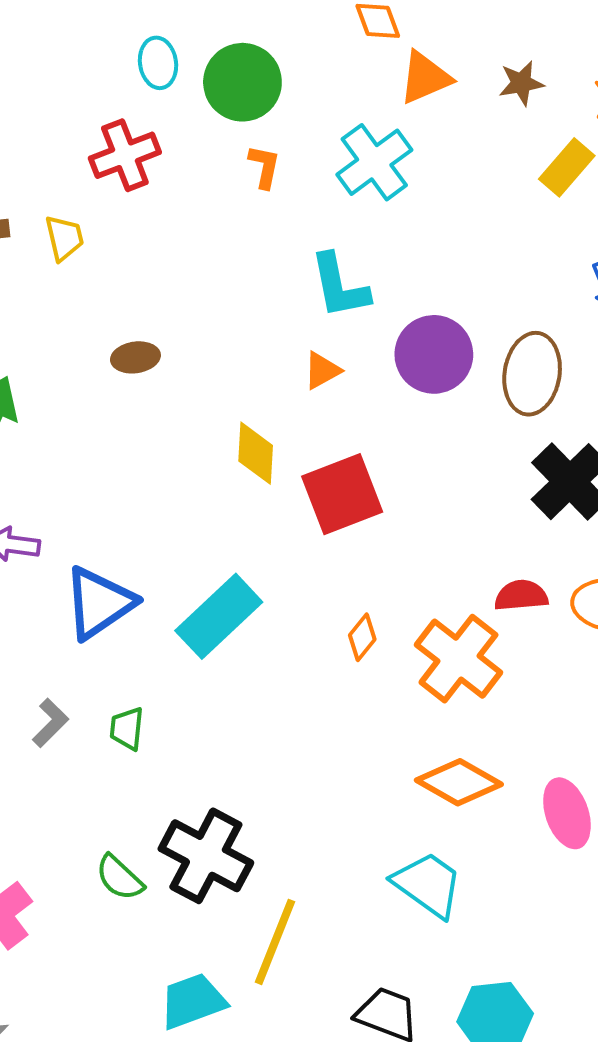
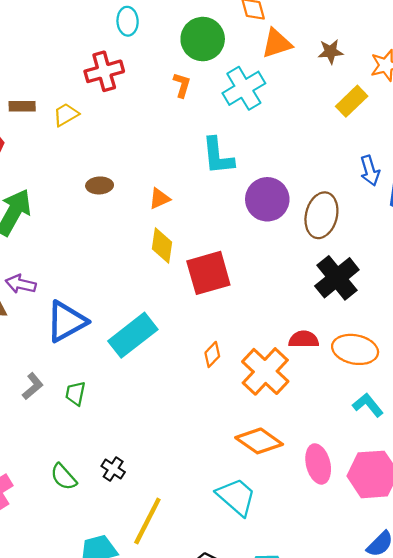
green circle: (242, 82) -> (203, 39), moved
yellow trapezoid: (64, 238) -> (66, 115), turned -112
orange triangle: (322, 371) -> (160, 199), moved
black cross: (206, 856) -> (113, 469), size x0.5

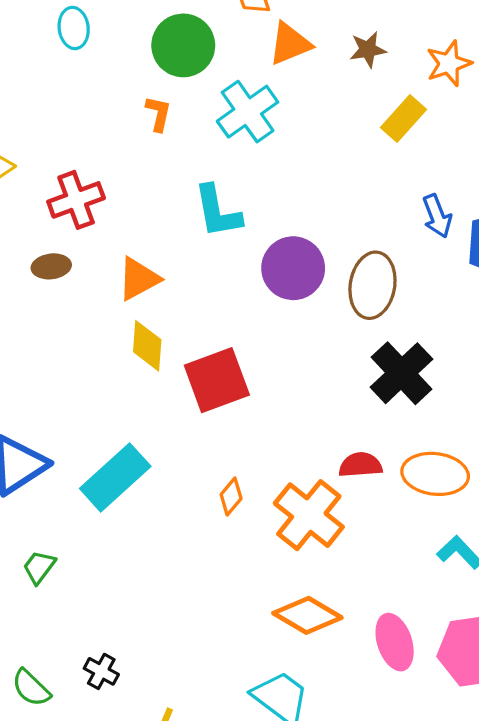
red cross: (104, 71) -> (76, 200), moved
orange triangle: (160, 199) -> (139, 279), size x1.4
green trapezoid: (75, 393) -> (39, 567), turned 30

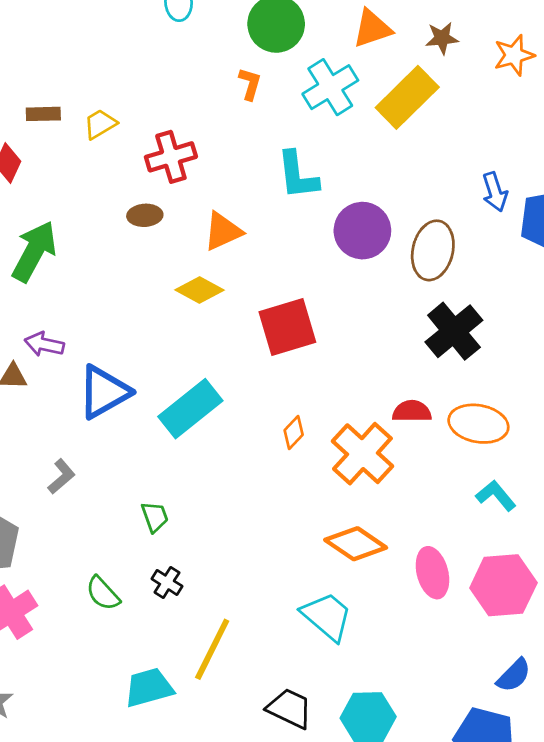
yellow rectangle: (403, 119) -> (407, 97), moved, size x1.5
yellow diamond: (147, 346) -> (200, 290), moved, turned -69
green trapezoid: (39, 567) -> (155, 517), moved, turned 120

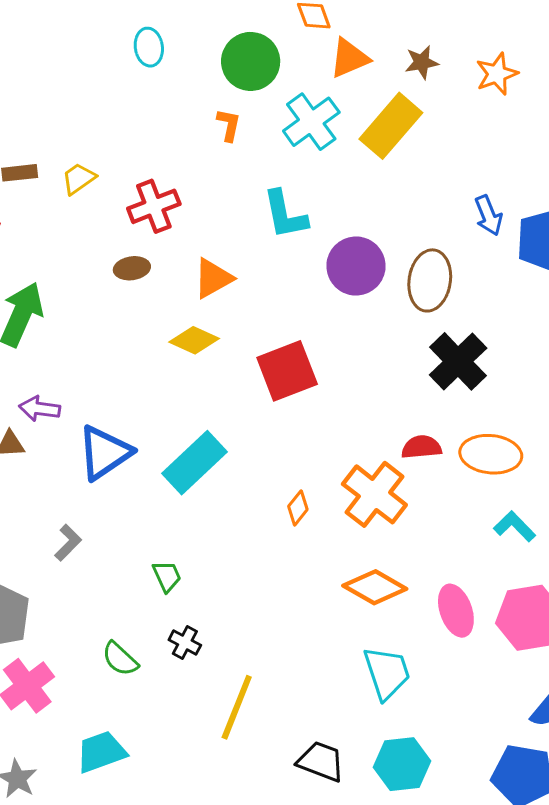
orange diamond: (294, 433) -> (298, 508), moved
cyan trapezoid: (327, 616) -> (387, 673), moved, turned 36
cyan trapezoid: (149, 688) -> (101, 752), moved

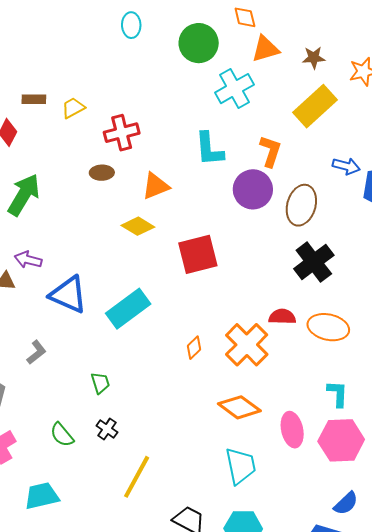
orange L-shape: (229, 125) -> (270, 151), moved, size x1.4
yellow rectangle: (391, 126) -> (315, 106), moved
blue arrow: (488, 215) -> (346, 166), turned -60
blue triangle: (105, 453) -> (68, 295), turned 51
cyan L-shape: (515, 526) -> (338, 394), moved, turned 40

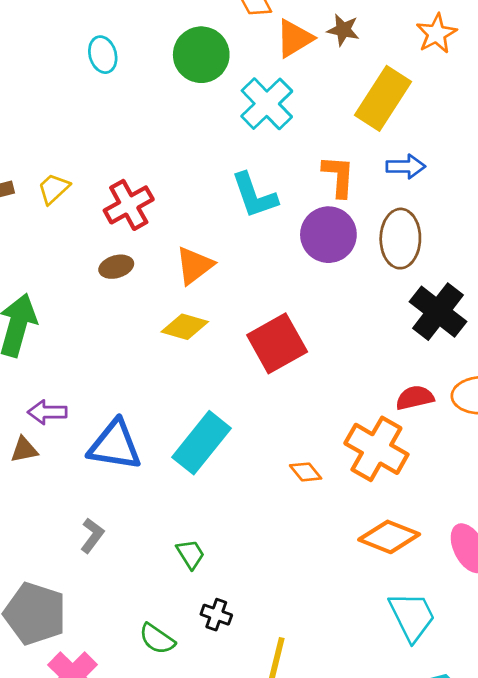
brown star: (314, 58) -> (343, 30), moved, turned 30
blue arrow: (346, 166) -> (406, 166), moved
orange diamond: (194, 348) -> (306, 472), turned -70

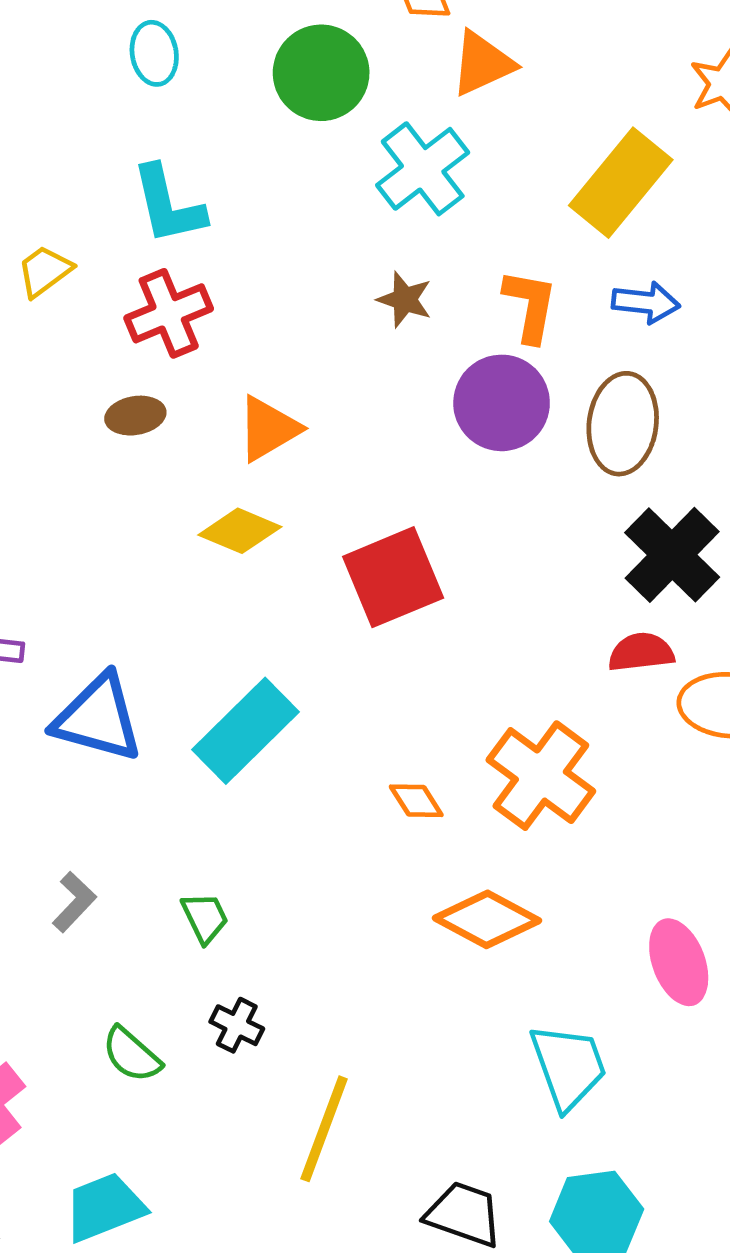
brown star: (343, 30) -> (405, 300), moved
cyan L-shape: (254, 195) -> (168, 205), moved
red semicircle: (415, 398) -> (641, 652), moved
gray L-shape: (92, 535) -> (74, 902), moved
orange diamond: (389, 537) -> (487, 919), moved

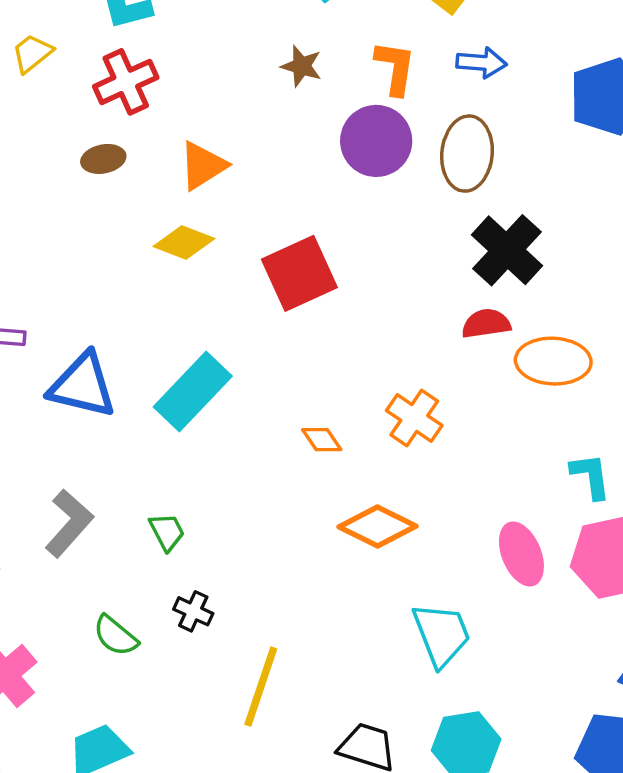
orange cross: (541, 776) -> (414, 418), size x0.7
gray L-shape: (74, 902) -> (69, 523), size x1.5

